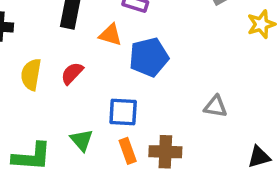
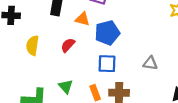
red semicircle: (72, 73) -> (68, 45), moved
blue square: (123, 112) -> (107, 64), moved

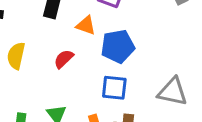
gray triangle: (150, 63) -> (173, 92), size x1.5

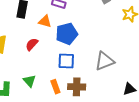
gray triangle: (173, 92) -> (105, 61), turned -30

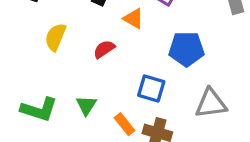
blue pentagon: (67, 34) -> (186, 49), moved
orange rectangle: (55, 87) -> (125, 124), turned -32

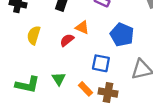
orange triangle: (133, 19) -> (82, 27), moved
blue pentagon: (186, 49) -> (122, 35), turned 30

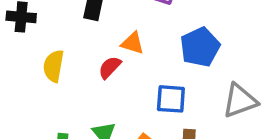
blue pentagon: (122, 35) -> (200, 47), turned 30

